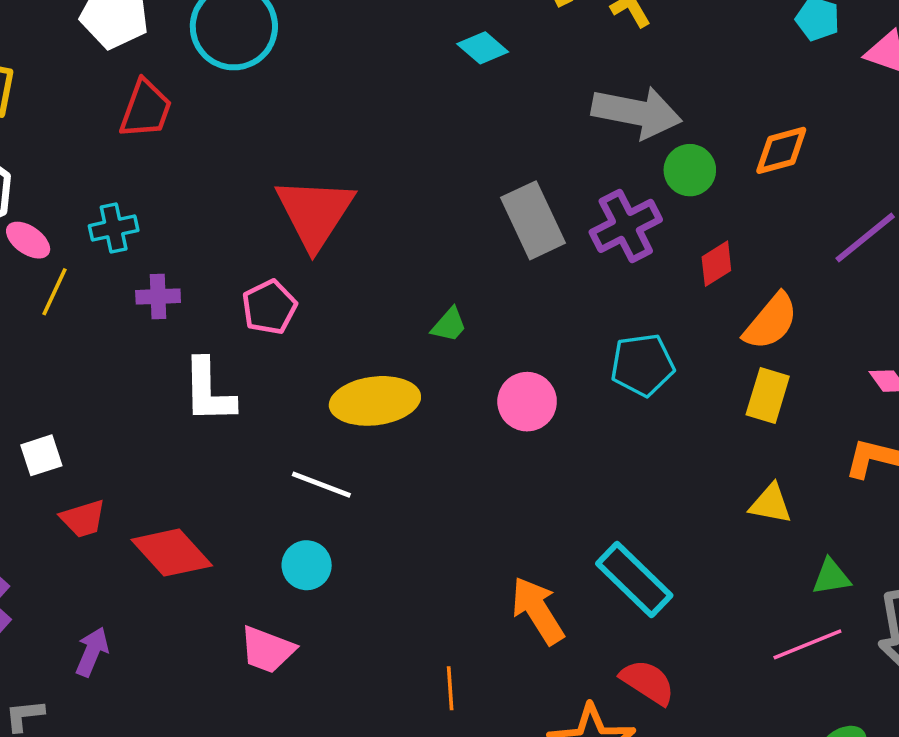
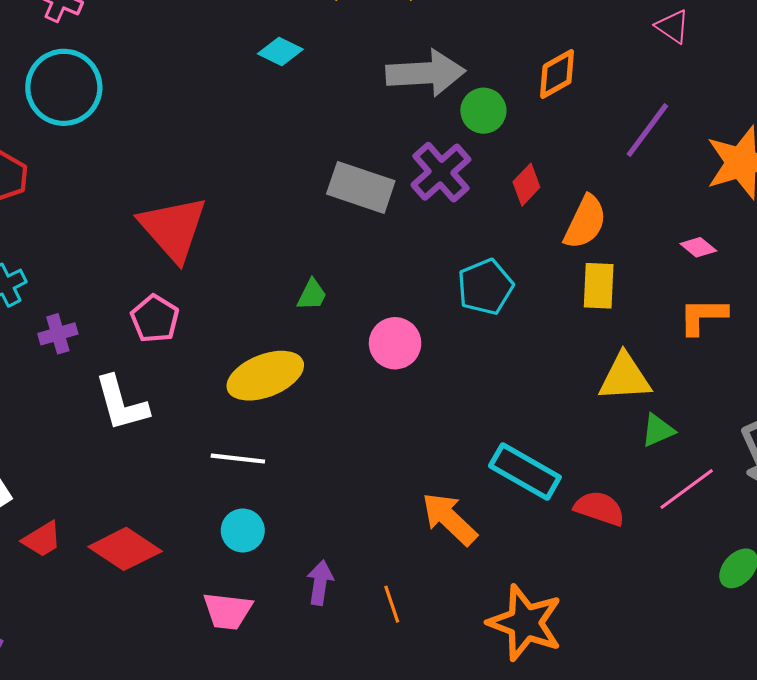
gray rectangle: (533, 220) -> (361, 187), turned -32
yellow triangle: (771, 504) -> (625, 377), size x1.4
green triangle: (831, 577) -> (658, 430), moved
purple arrow: (92, 652) -> (320, 583), moved
red semicircle: (648, 682) -> (599, 508), moved

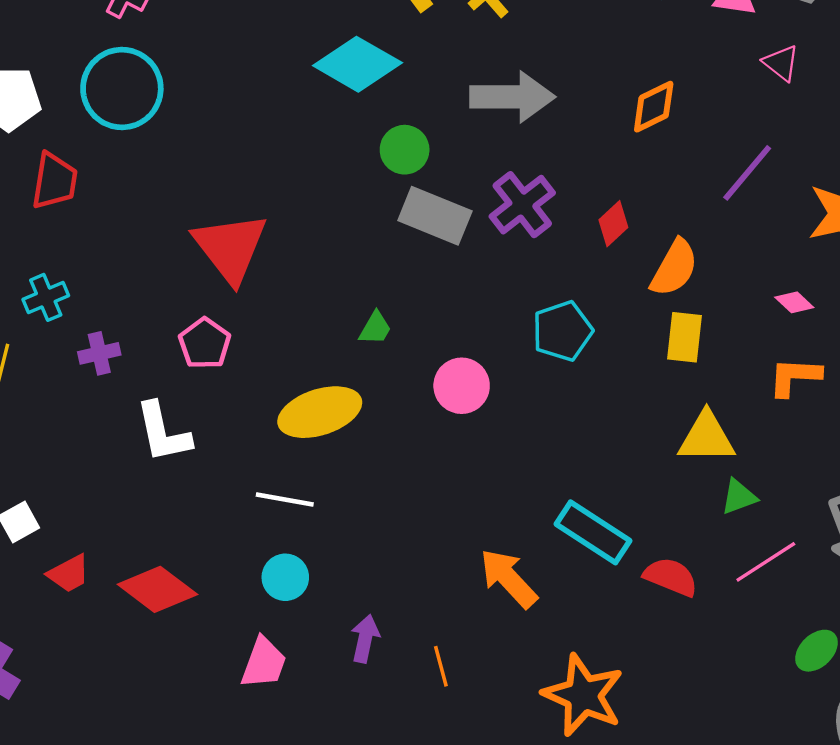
cyan diamond: (280, 51) -> (357, 64), size x1.8
green circle: (483, 111) -> (405, 150), moved
pink trapezoid: (228, 611) -> (264, 663), turned -80

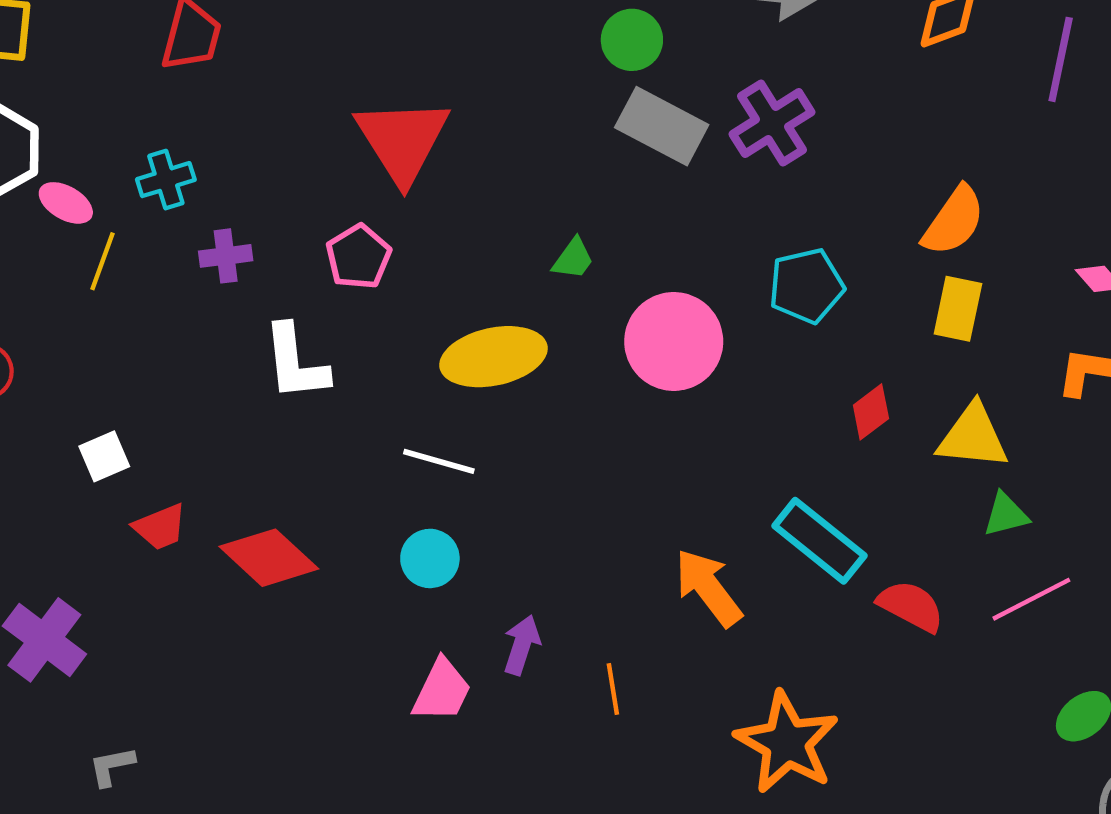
purple line: (747, 173) -> (1061, 59), moved, turned -34
red diamond: (613, 224) -> (871, 412), moved
pink circle: (462, 386) -> (674, 341), size x1.4
pink trapezoid: (264, 663) -> (442, 690), moved

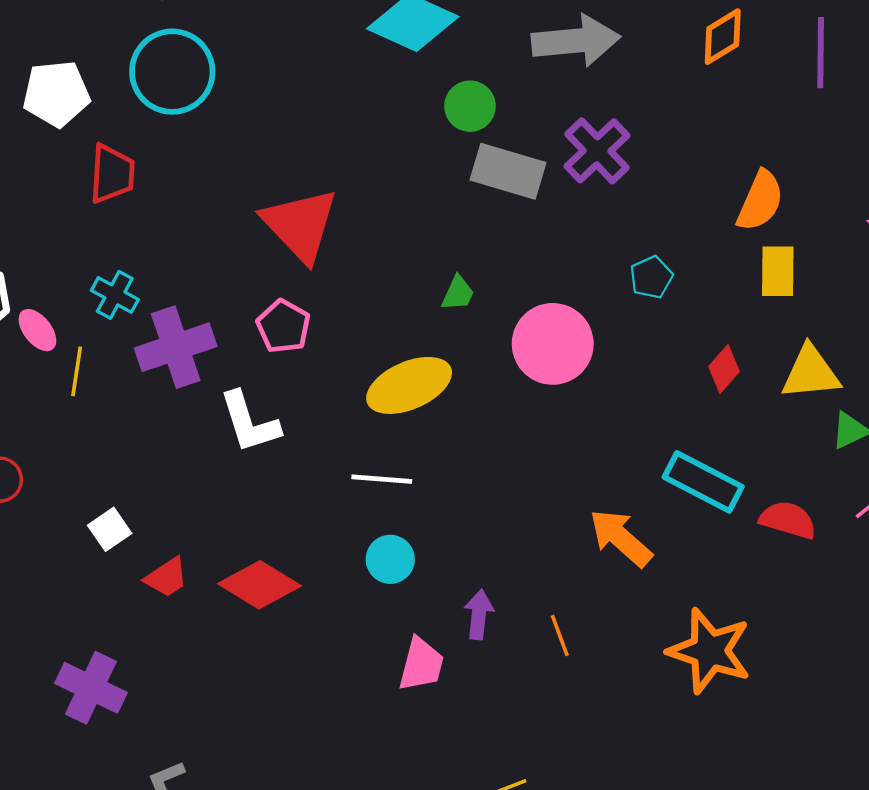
cyan cross: (166, 180) -> (115, 295), turned -33
pink ellipse: (66, 203) -> (37, 330), turned 33
purple cross: (226, 256) -> (176, 347), size x1.8
cyan pentagon: (806, 286) -> (651, 277), size x0.7

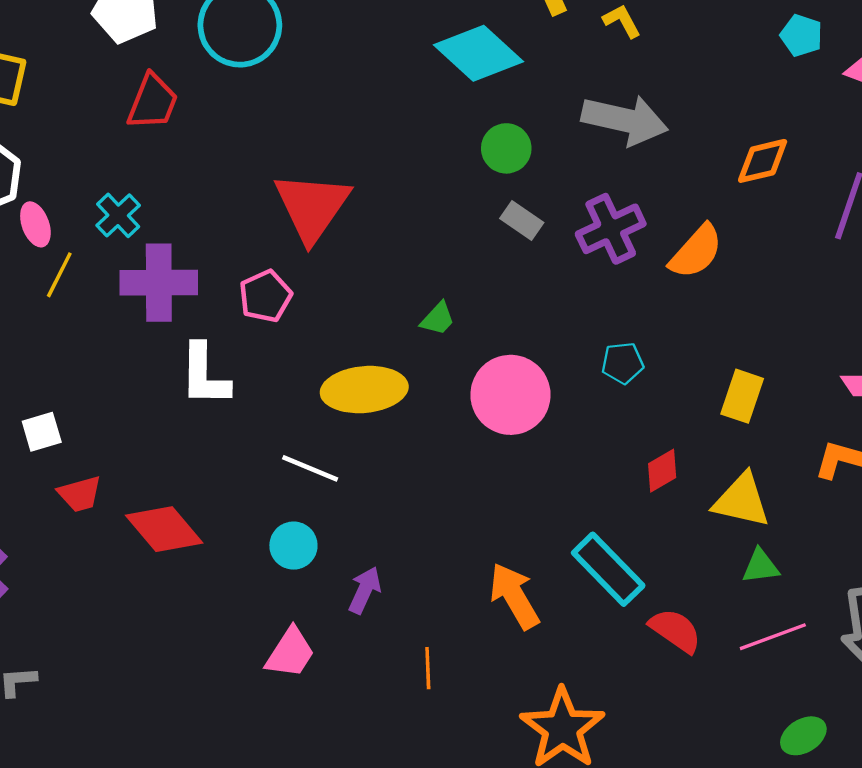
gray rectangle: (508, 171) -> (522, 221), size x0.6
orange semicircle: (760, 201) -> (696, 252), moved
purple arrow: (479, 615) -> (365, 590), moved

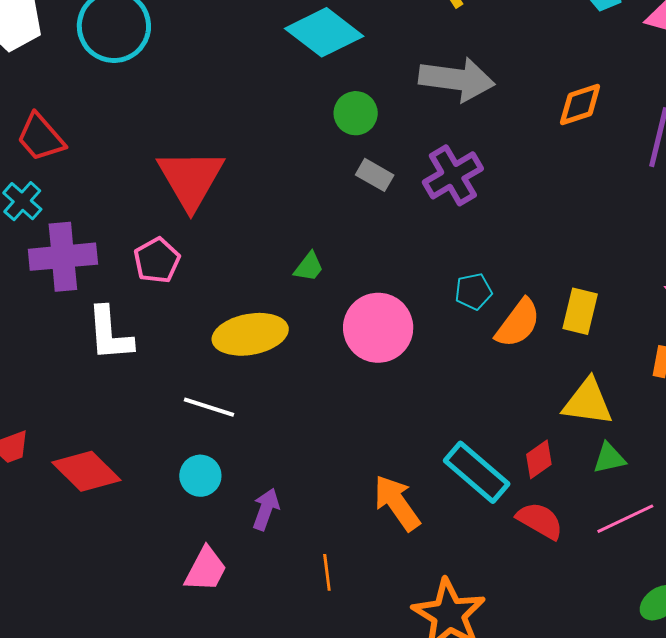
red trapezoid: (153, 102) -> (41, 137), moved, turned 122
orange semicircle: (696, 252) -> (518, 323), moved
red diamond: (662, 471) -> (539, 459), moved

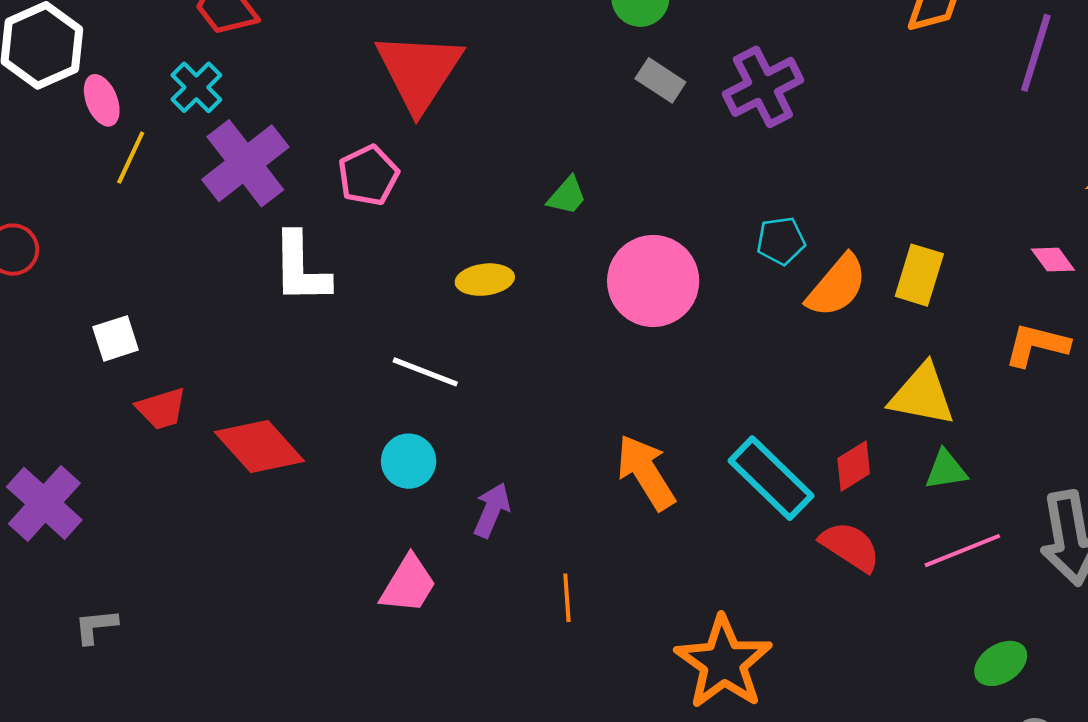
purple cross: (63, 257) -> (245, 163), turned -36
yellow ellipse: (250, 334) -> (485, 280), size x0.6
orange arrow: (397, 503) -> (646, 472), moved

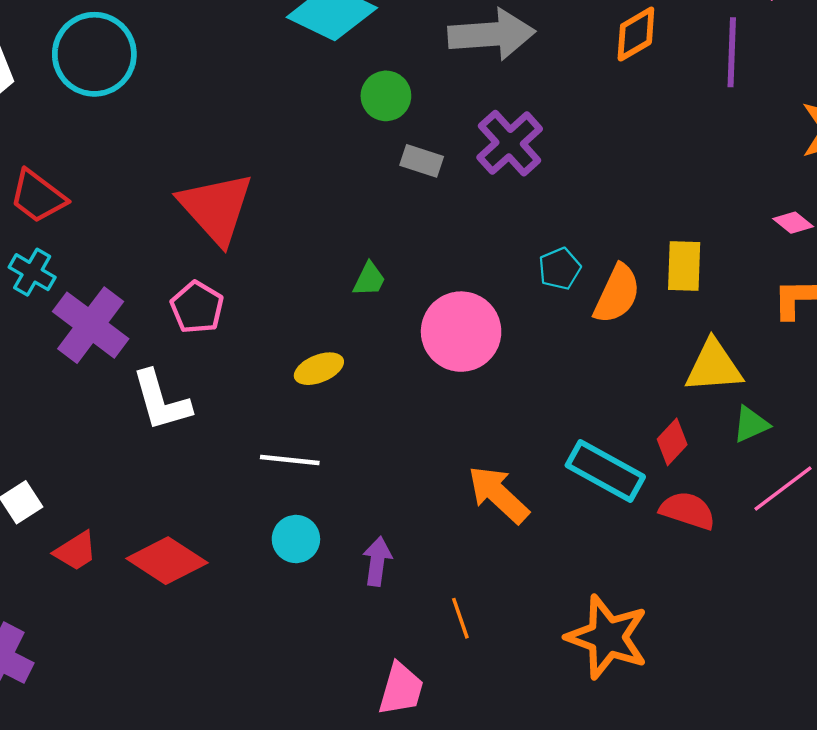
pink trapezoid: (408, 584) -> (401, 689), moved

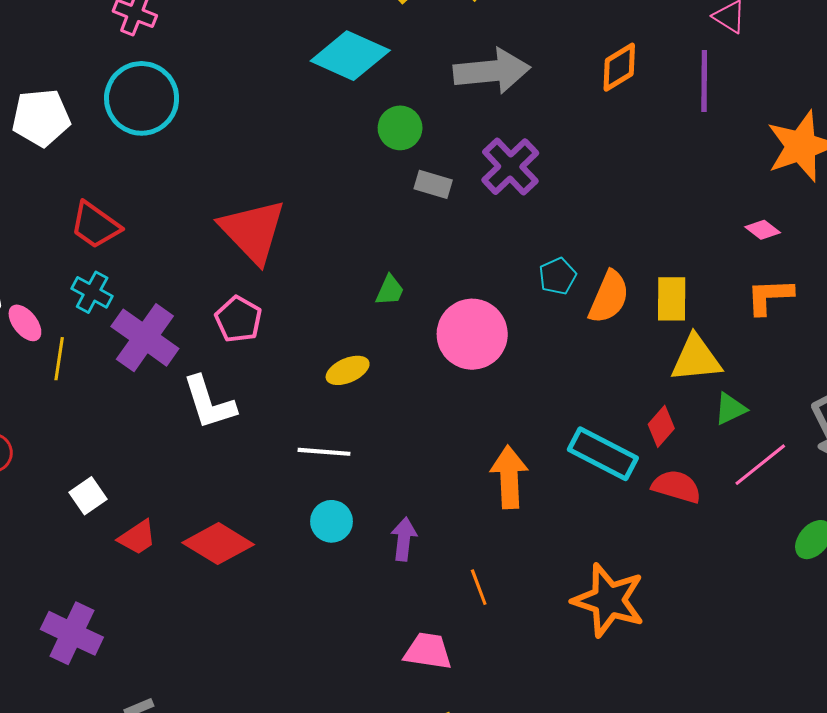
yellow rectangle: (684, 266) -> (672, 299), moved
orange arrow: (498, 494) -> (509, 477), turned 46
pink trapezoid: (401, 689) -> (428, 651), turned -96

